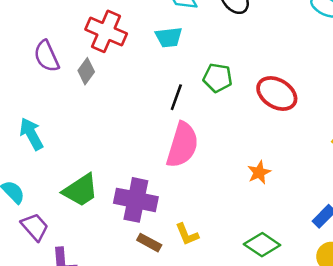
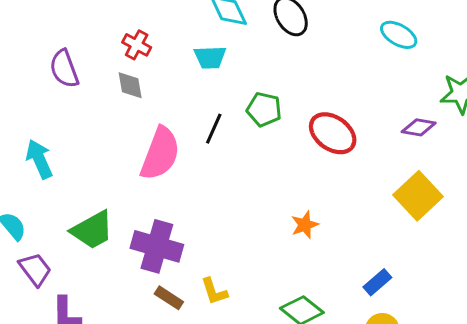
red cross: (106, 31) -> (137, 45), size x0.6
gray diamond: (86, 71) -> (130, 85), moved, turned -50
pink semicircle: (182, 145) -> (160, 154), moved

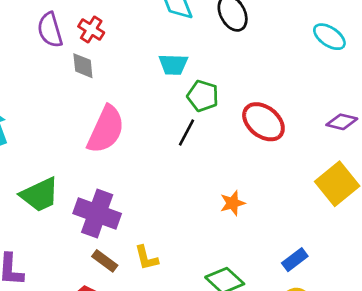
cyan trapezoid: (210, 57) -> (173, 65), moved
purple semicircle: (64, 69) -> (50, 30), moved
black line: (214, 129) -> (186, 133), moved

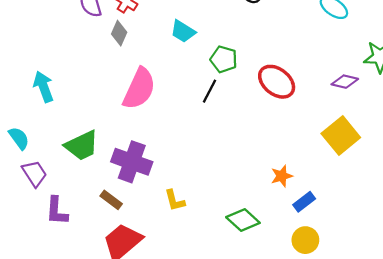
cyan trapezoid: (173, 65) -> (183, 31), moved, turned 30
gray diamond: (83, 66) -> (119, 33), turned 30
orange star: (233, 203) -> (282, 176), moved
brown rectangle: (105, 261) -> (111, 200), moved

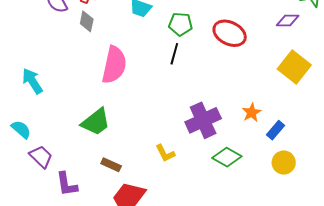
green trapezoid: (82, 146) -> (96, 122), moved
purple cross: (132, 162) -> (203, 120), moved, turned -32

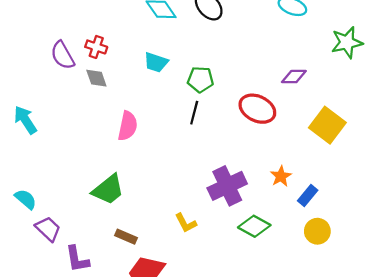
purple diamond: (288, 20) -> (294, 77), moved
gray diamond: (87, 21) -> (96, 78), turned -30
red ellipse: (230, 33) -> (257, 109), moved
pink semicircle: (114, 65) -> (128, 126), size x0.7
cyan arrow: (32, 81) -> (25, 120), moved

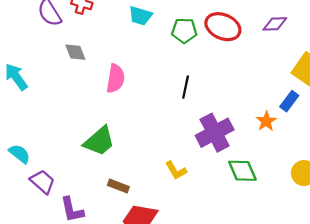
gray diamond: (96, 78) -> (75, 52), moved
red ellipse: (257, 109) -> (223, 27), moved
black line: (194, 113) -> (186, 87), moved
blue rectangle: (308, 196) -> (289, 101), moved
green diamond: (254, 226) -> (242, 171), turned 40

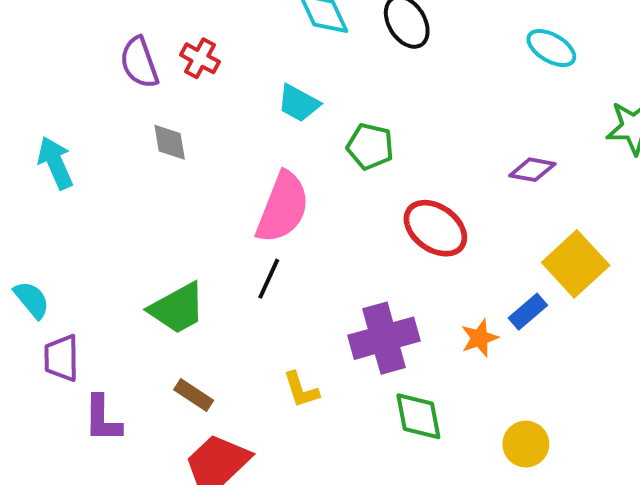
red ellipse: (223, 27) -> (435, 228), moved
pink semicircle: (116, 79) -> (283, 207), moved, size x1.4
black line: (186, 87) -> (269, 279), moved
purple trapezoid: (42, 182) -> (61, 358), turned -144

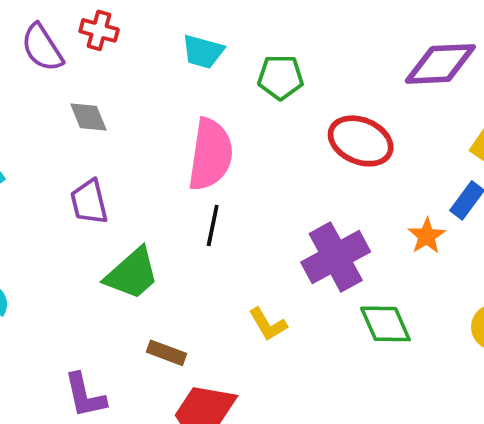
purple diamond: (532, 170) -> (440, 64), size x1.6
purple trapezoid: (61, 358) -> (89, 202), moved

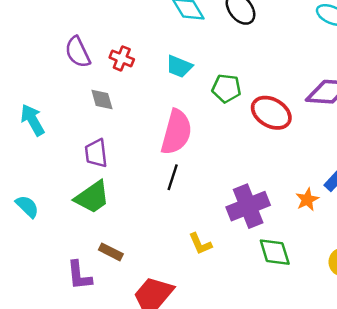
red cross: (99, 30) -> (122, 58), moved
red ellipse: (361, 141) -> (271, 113), moved
green trapezoid: (132, 274) -> (92, 197), moved
brown rectangle: (166, 353) -> (111, 252), moved

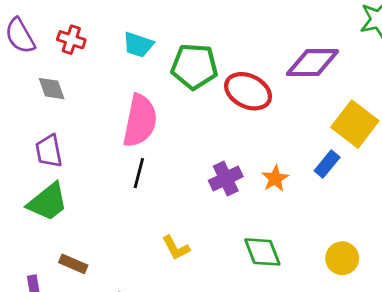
green pentagon: (226, 88) -> (194, 66), size x1.4
orange star: (307, 200) -> (275, 178), moved
purple cross: (248, 206) -> (226, 179), moved, size x0.7

